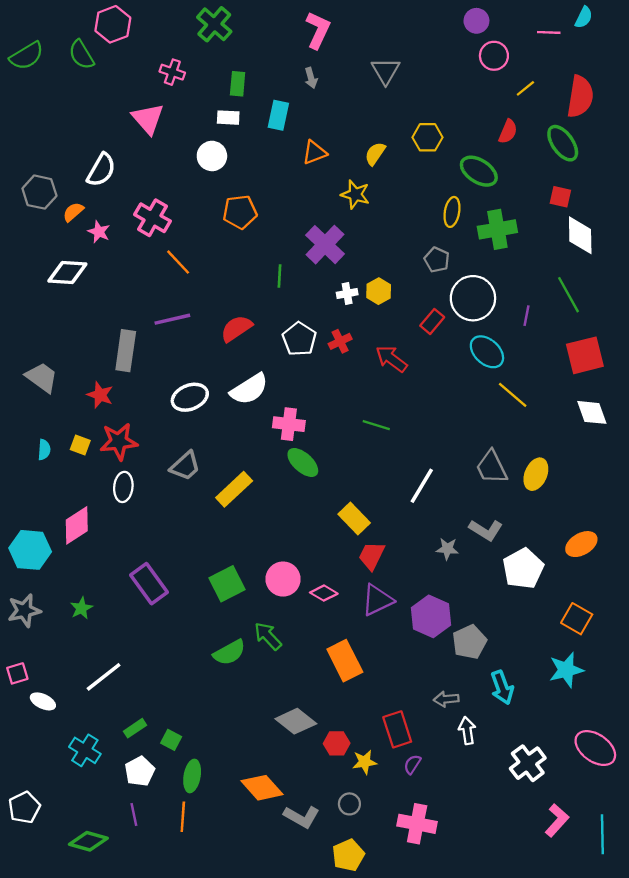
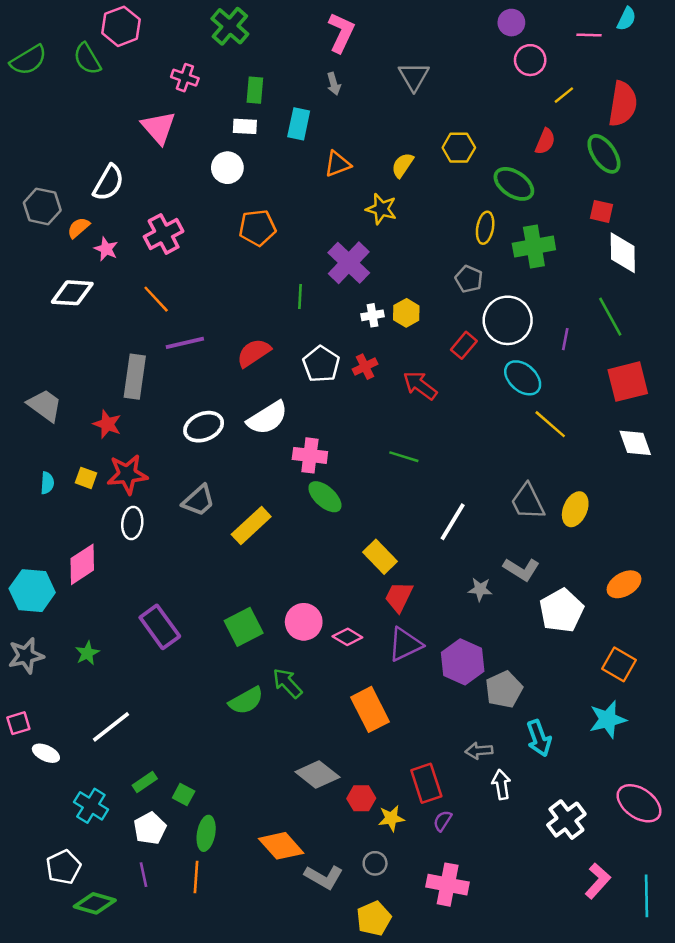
pink cross: (152, 218) -> (164, 234), turned 32
orange line: (178, 262) -> (156, 299), moved
white pentagon: (24, 807) -> (63, 867), moved

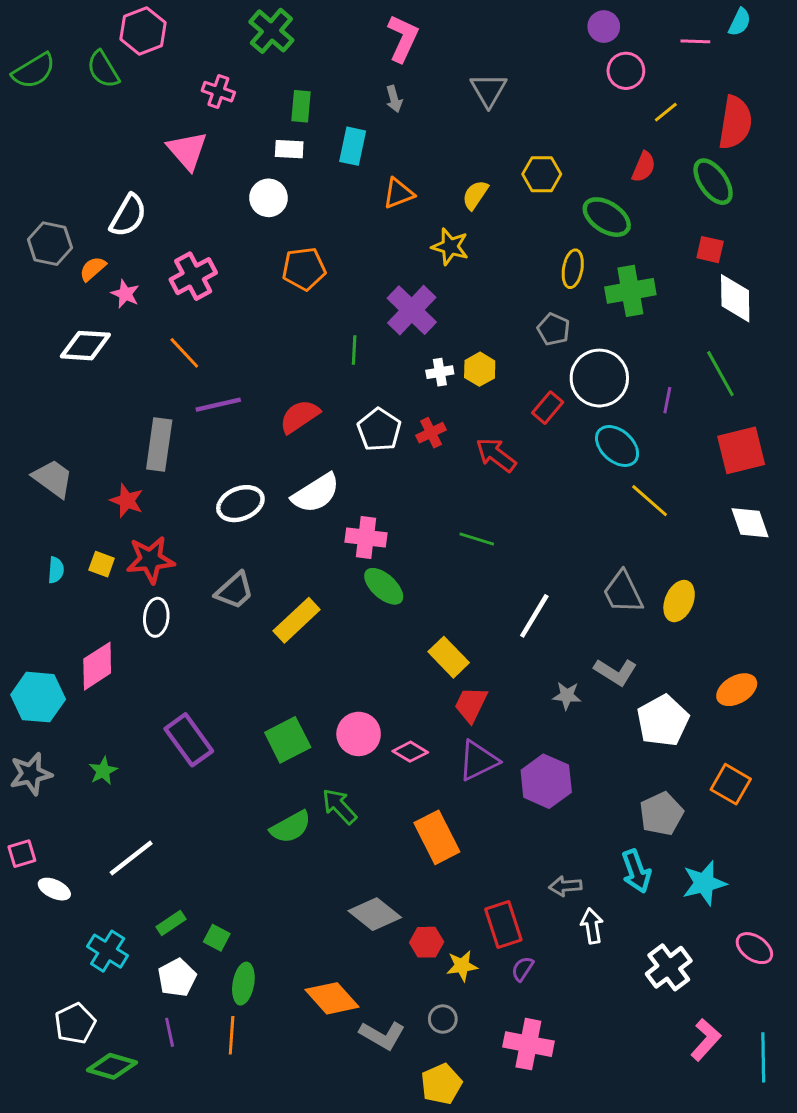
gray pentagon: (504, 689) -> (661, 814), moved
cyan star: (608, 719) -> (704, 883), moved
pink ellipse: (639, 803) -> (754, 948), size x0.7

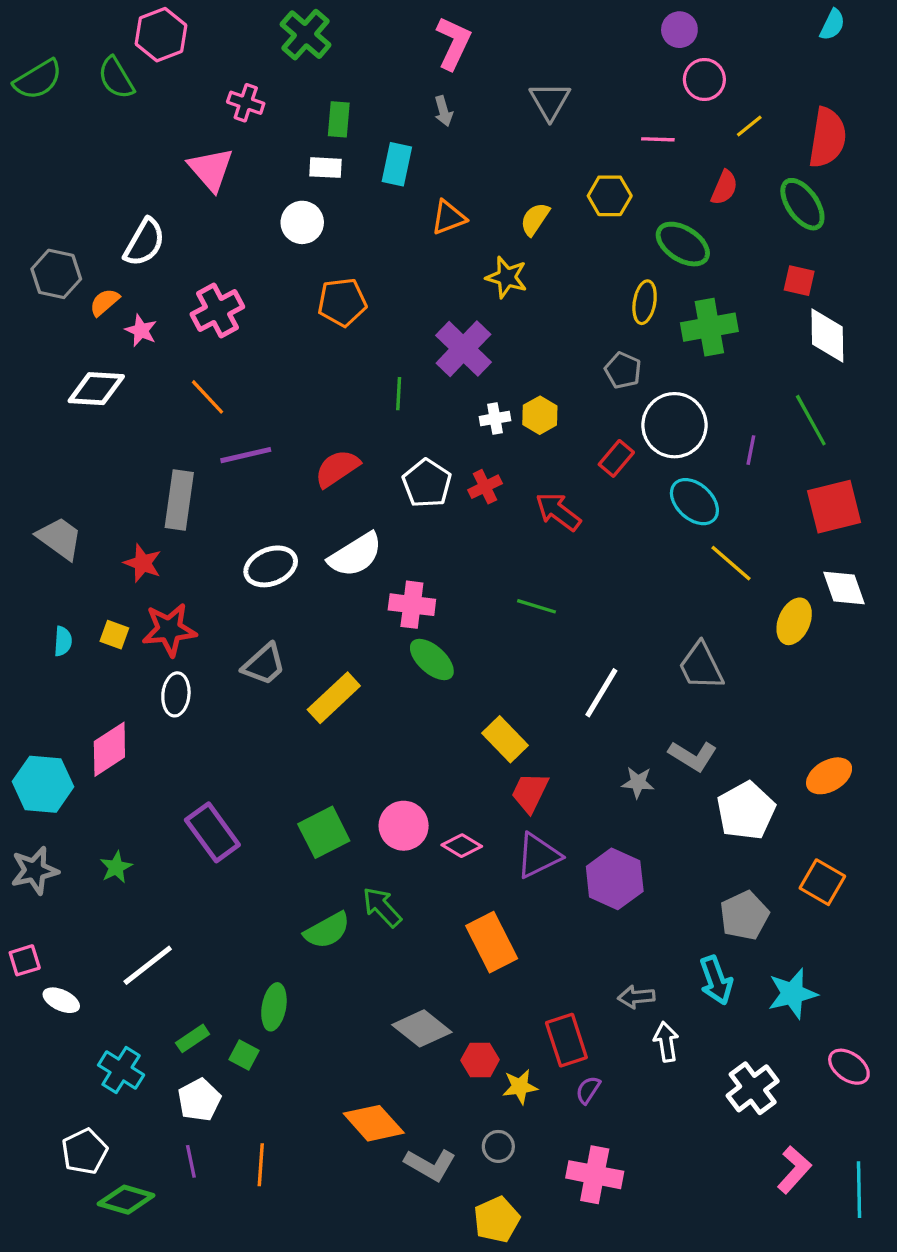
pink line: (695, 41) -> (658, 139), moved
yellow ellipse: (679, 601) -> (794, 621), moved
green ellipse: (243, 984) -> (274, 1007), moved

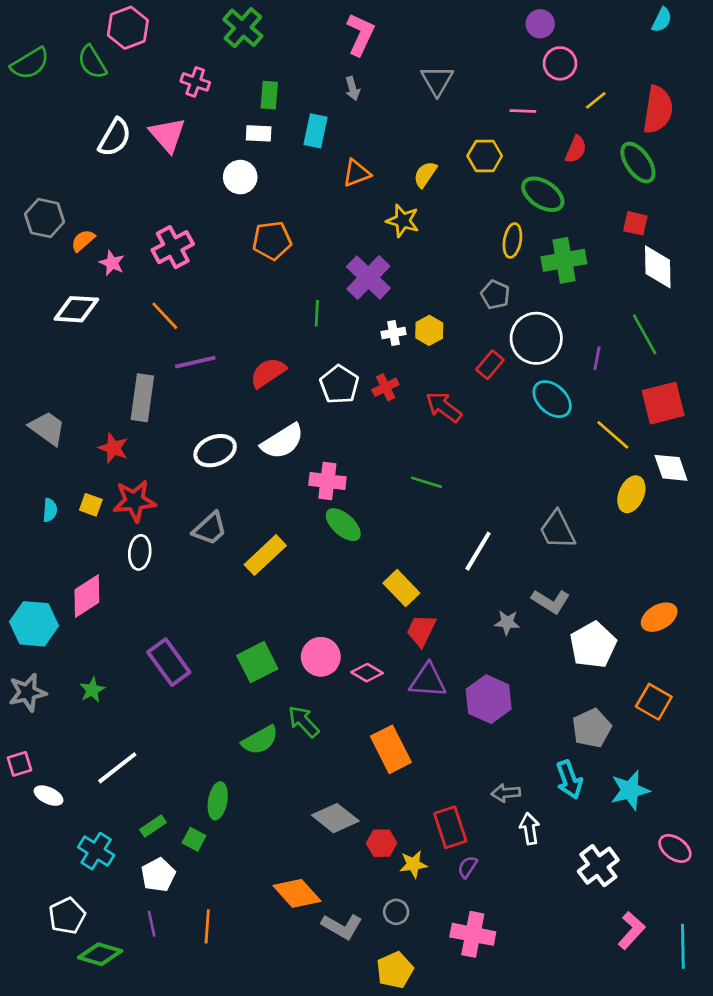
white semicircle: (144, 242) -> (115, 137), moved
yellow line: (731, 563) -> (613, 435), moved
purple triangle: (538, 856) -> (428, 681), turned 30

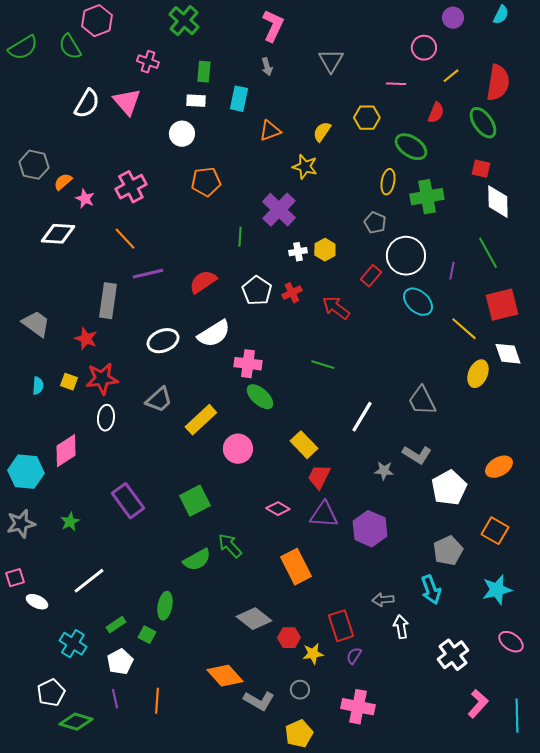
purple circle: (540, 24) -> (453, 18), moved
pink circle: (321, 657) -> (238, 449), moved
cyan star: (630, 790) -> (497, 590), moved

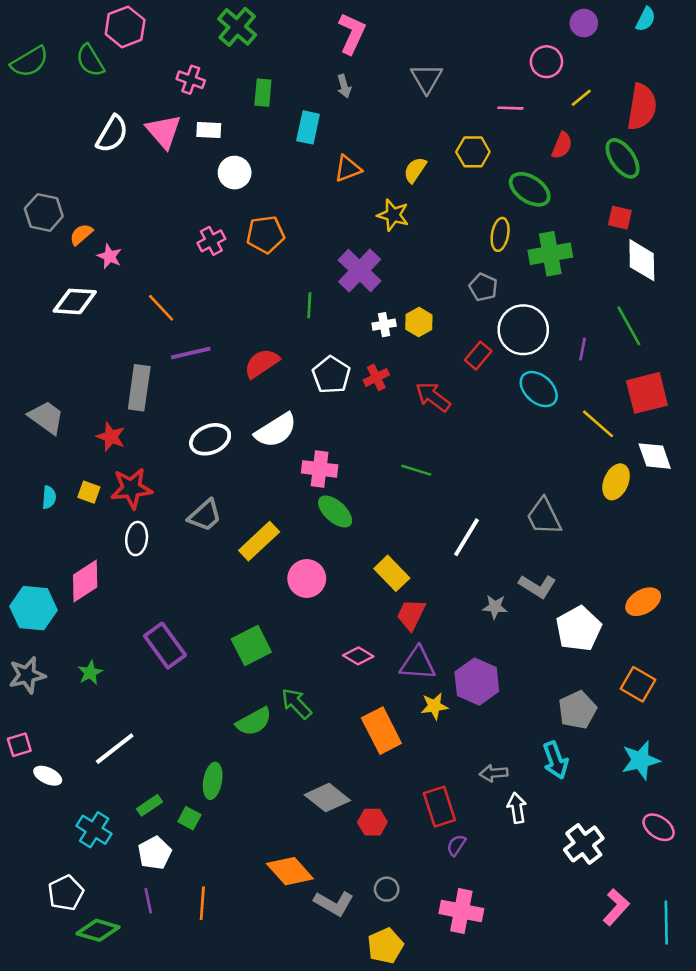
white rectangle: (196, 101) -> (209, 130), moved
pink cross: (131, 187) -> (211, 241), moved, size x0.7
yellow star: (313, 654) -> (434, 706), moved

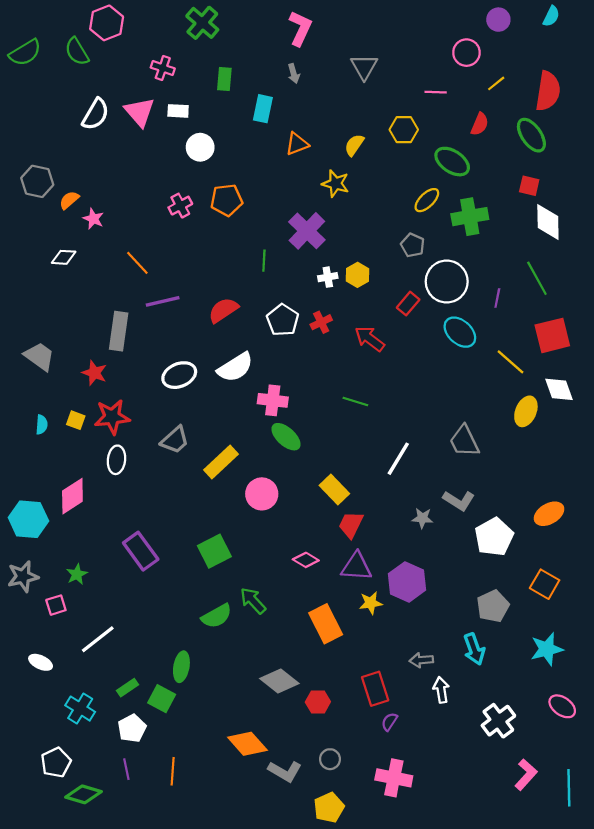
yellow ellipse: (500, 234) -> (427, 200), turned 36
white diamond: (75, 301) -> (64, 257), size x0.7
pink square: (19, 745) -> (56, 605), moved
green square: (189, 818) -> (162, 699), size x1.4

